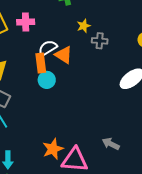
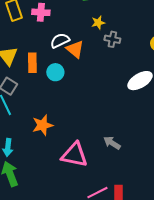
orange rectangle: (41, 63) -> (32, 63), moved
orange star: (53, 149) -> (43, 125), moved

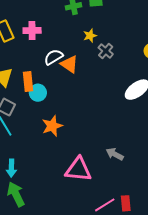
gray cross: (112, 39) -> (106, 51), turned 35
cyan circle: (55, 72) -> (38, 93), moved
orange star: (43, 125) -> (52, 126), moved

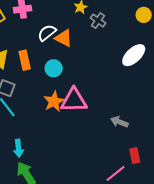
cyan circle: (38, 93) -> (54, 68), moved
pink triangle: (78, 169) -> (74, 100), moved
red rectangle: (126, 203) -> (135, 156), moved

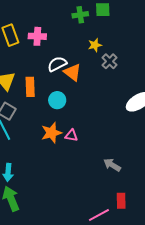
pink triangle: (74, 100) -> (71, 135), size x0.5

